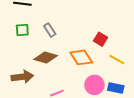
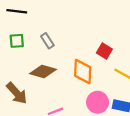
orange diamond: (81, 57) -> (83, 72), turned 35
brown arrow: (22, 77) -> (17, 93), turned 55

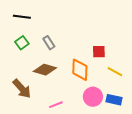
green square: (17, 41) -> (22, 43), turned -32
red square: (104, 51) -> (99, 52), turned -32

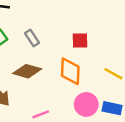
red square: (99, 52) -> (80, 40), moved

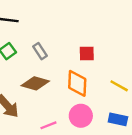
pink circle: (86, 104) -> (81, 116), moved

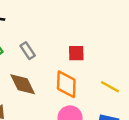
brown diamond: (35, 83) -> (23, 84), turned 48

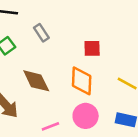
gray rectangle: (28, 51) -> (41, 33), moved

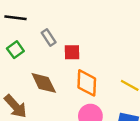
red square: (92, 48) -> (72, 52), moved

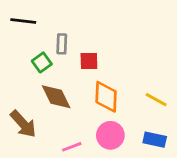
gray rectangle: (49, 37) -> (62, 44), turned 35
green square: (15, 50) -> (42, 62), moved

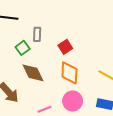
red square: (89, 61) -> (65, 47), moved, turned -32

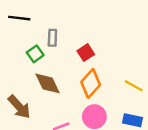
orange diamond: (69, 73) -> (91, 83), turned 40

